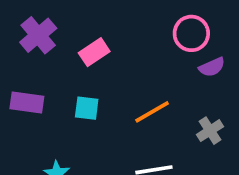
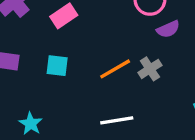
gray cross: (210, 131) -> (150, 69), moved

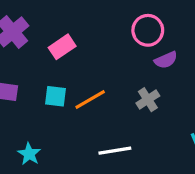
orange line: (115, 69) -> (90, 100), moved

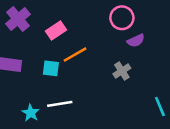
orange line: (90, 100) -> (75, 55), moved
white line: (115, 151) -> (60, 104), moved

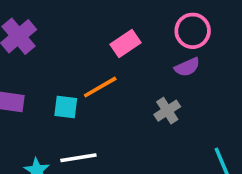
pink circle: (122, 18) -> (193, 31), moved
pink rectangle: (56, 30) -> (126, 44), moved

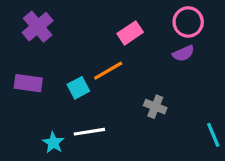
cyan square: (66, 107) -> (78, 88), turned -35
gray cross: (167, 111) -> (155, 107), moved, turned -35

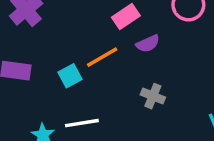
purple semicircle: (183, 53) -> (148, 44), moved

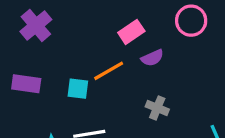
cyan square: (70, 76) -> (78, 89), turned 35

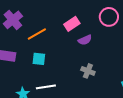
orange line: (109, 71) -> (37, 34), moved

